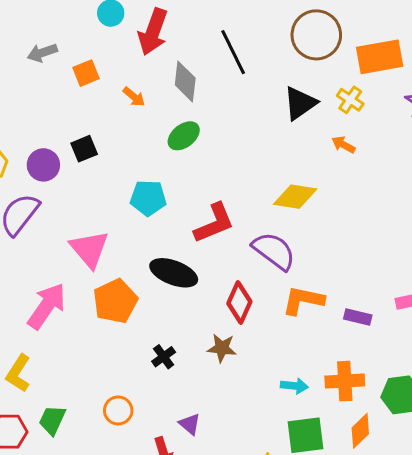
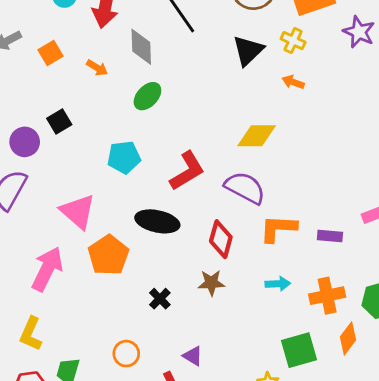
cyan arrow: (294, 386) -> (278, 284), moved

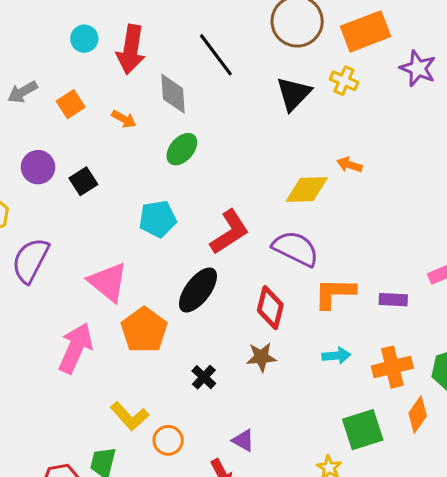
orange arrow: (293, 82) -> (350, 165), moved
purple circle: (25, 142) -> (38, 167), moved
black ellipse: (157, 221) -> (198, 290), turned -63
yellow L-shape: (31, 334) -> (130, 416), moved, turned -64

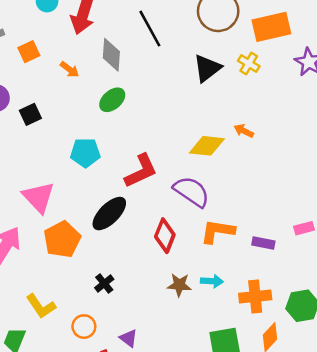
brown star: (261, 357) -> (179, 285), moved
orange circle: (168, 440) -> (84, 327), moved

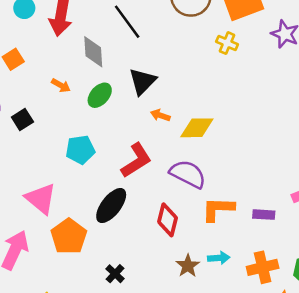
black triangle: (207, 68) -> (142, 81), moved
orange arrow: (70, 69) -> (61, 85), moved
orange arrow: (244, 131) -> (160, 115), moved
brown star: (179, 285) -> (188, 266), turned -30

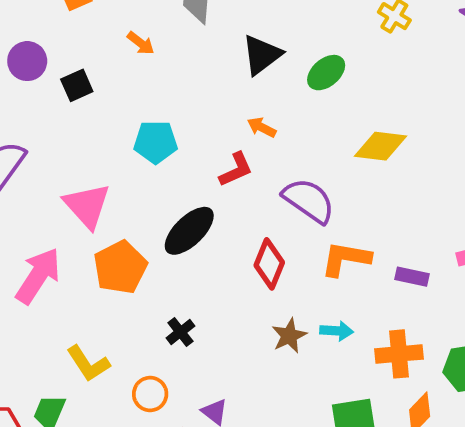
green ellipse: (100, 95) -> (326, 73), moved
orange arrow: (160, 115) -> (262, 127), moved
yellow diamond: (197, 128) -> (380, 146), moved
red L-shape: (136, 160) -> (236, 170), size x0.7

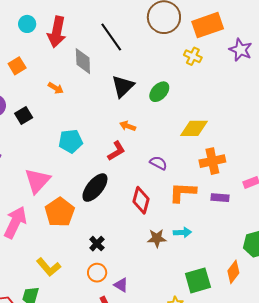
purple semicircle: (309, 201) -> (158, 163), size x0.6
pink triangle: (87, 206) -> (37, 181), turned 32
brown star: (289, 336) -> (157, 238), turned 30
orange cross: (399, 354) -> (212, 161), moved
orange circle: (150, 394) -> (97, 273), moved

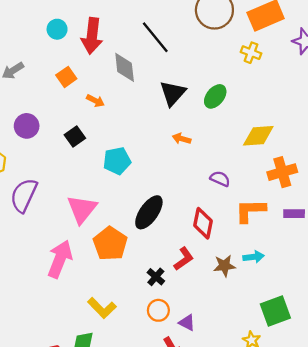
orange square: (17, 66) -> (66, 77), moved
black square: (24, 115) -> (75, 136), moved
red L-shape: (116, 151) -> (184, 259), moved

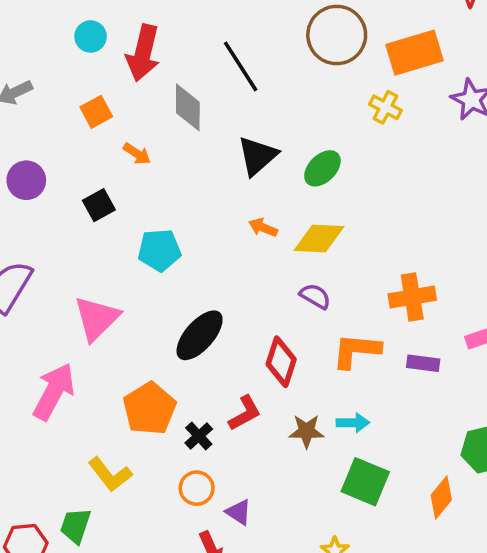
yellow diamond: (258, 136) -> (319, 239), moved
orange pentagon: (110, 244) -> (149, 409), moved
green square: (275, 311) -> (365, 482), moved, turned 36

